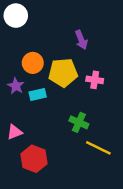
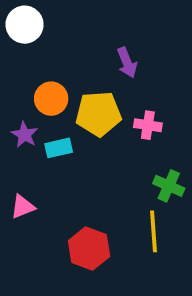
green cross: (79, 122) -> (169, 186), moved
yellow line: (98, 148) -> (154, 231), turned 60
red hexagon: (34, 159) -> (89, 248), moved

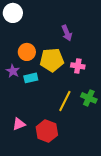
pink triangle: (23, 207) -> (19, 124), moved
yellow line: (154, 231) -> (65, 101), moved, turned 30

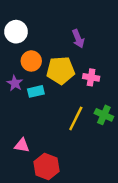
white circle: (13, 13) -> (16, 32), moved
pink triangle: (19, 124) -> (22, 145), turned 32
red hexagon: (47, 131) -> (46, 166), moved

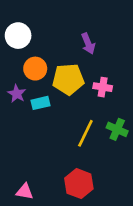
pink triangle: (22, 145) -> (25, 191), moved
red hexagon: (46, 166) -> (79, 184), moved

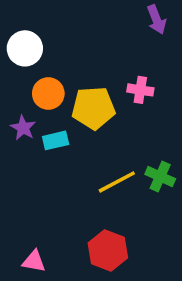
purple arrow: (88, 43) -> (157, 20), moved
pink cross: (103, 87) -> (140, 90), moved
yellow line: (85, 133) -> (117, 182), turned 36

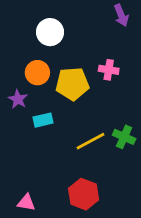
white circle: (25, 48) -> (50, 32), moved
cyan rectangle: (56, 140) -> (43, 120), moved

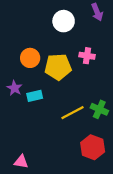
white circle: (50, 32) -> (64, 21), moved
purple star: (18, 99) -> (14, 88), moved
red hexagon: (84, 194) -> (93, 147), moved

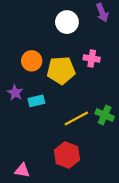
red hexagon: (93, 147) -> (67, 155), moved

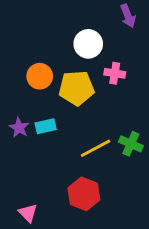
white circle: (67, 22) -> (88, 44), moved
purple star: (15, 93) -> (19, 128), moved
pink triangle: (22, 170) -> (28, 213), turned 35

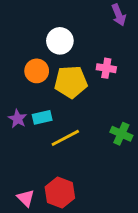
white circle: (88, 44) -> (60, 41), moved
yellow line: (96, 148) -> (65, 138), moved
red hexagon: (84, 194) -> (60, 193), moved

